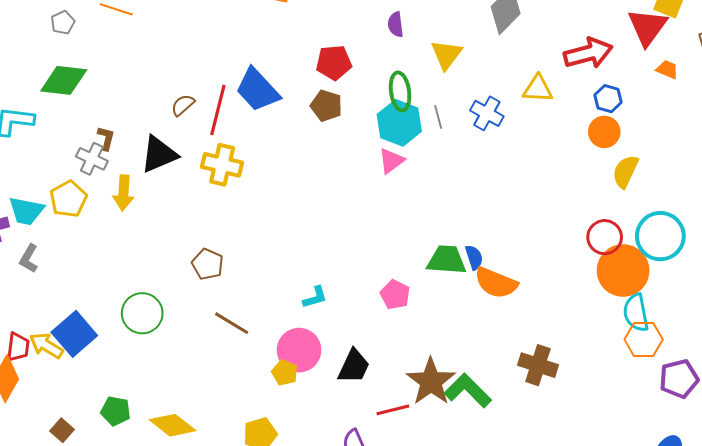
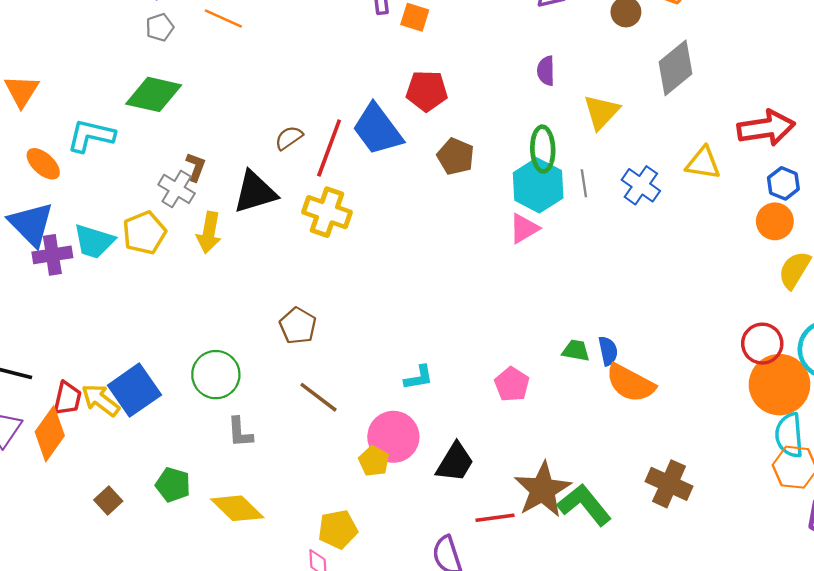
red pentagon: (334, 63) -> (427, 91), moved
gray L-shape: (29, 259) -> (240, 432), moved, turned -40
green trapezoid: (447, 260) -> (576, 350), size x0.6

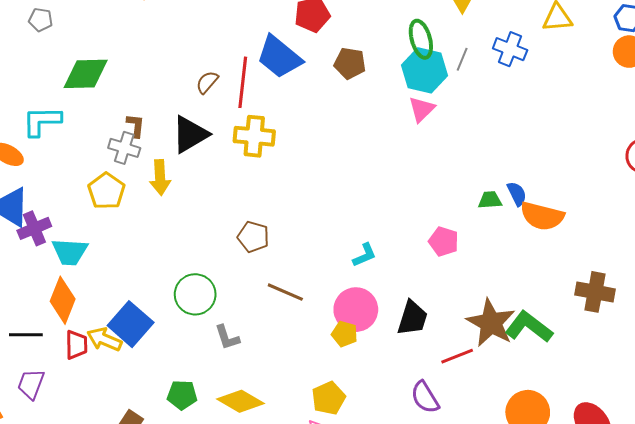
gray pentagon: (160, 27) -> (41, 20), moved, turned -30
gray line: (584, 183) -> (462, 59), turned 45
cyan trapezoid: (94, 241) -> (70, 252), moved
orange diamond: (50, 434) -> (63, 300), moved

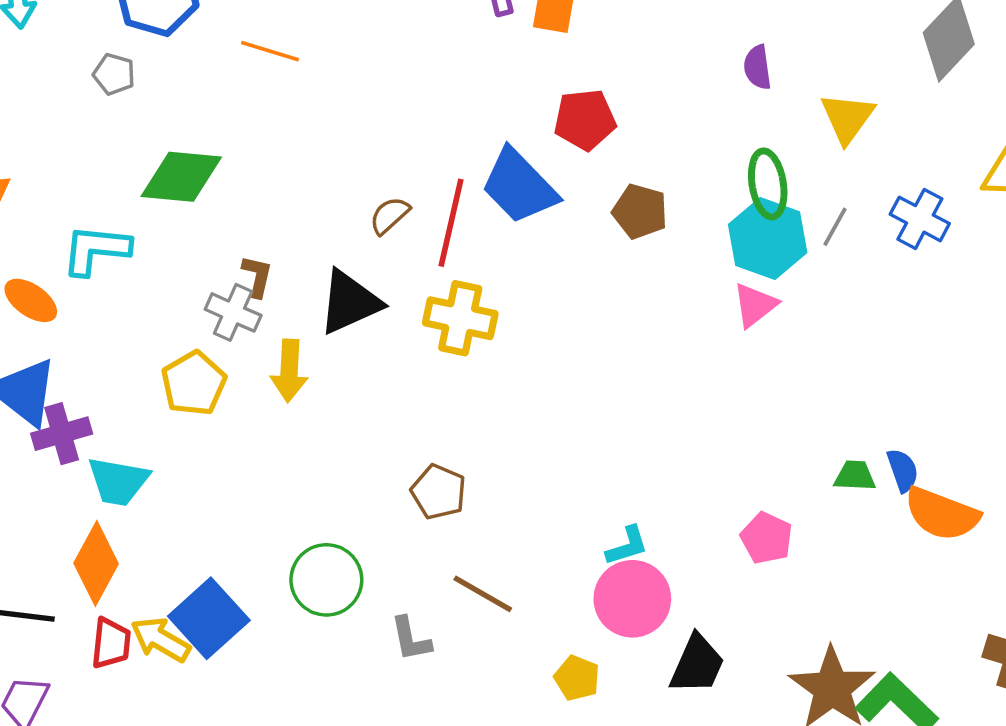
pink circle: (356, 310) -> (632, 599), moved
gray L-shape: (227, 337) -> (411, 639), moved

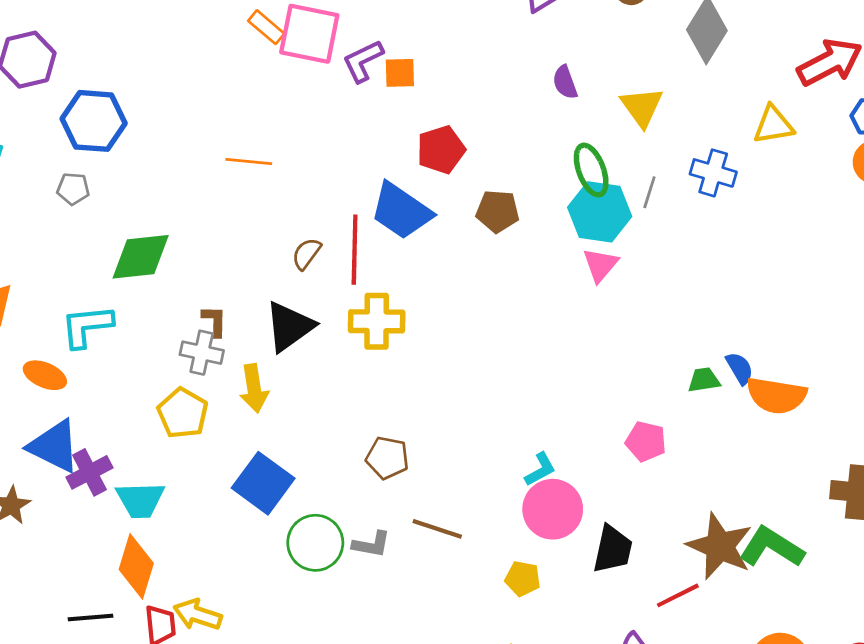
orange line: (270, 51) -> (249, 161), moved
blue square: (209, 618) -> (263, 483), moved
gray L-shape: (411, 639) -> (371, 544), moved, turned -57

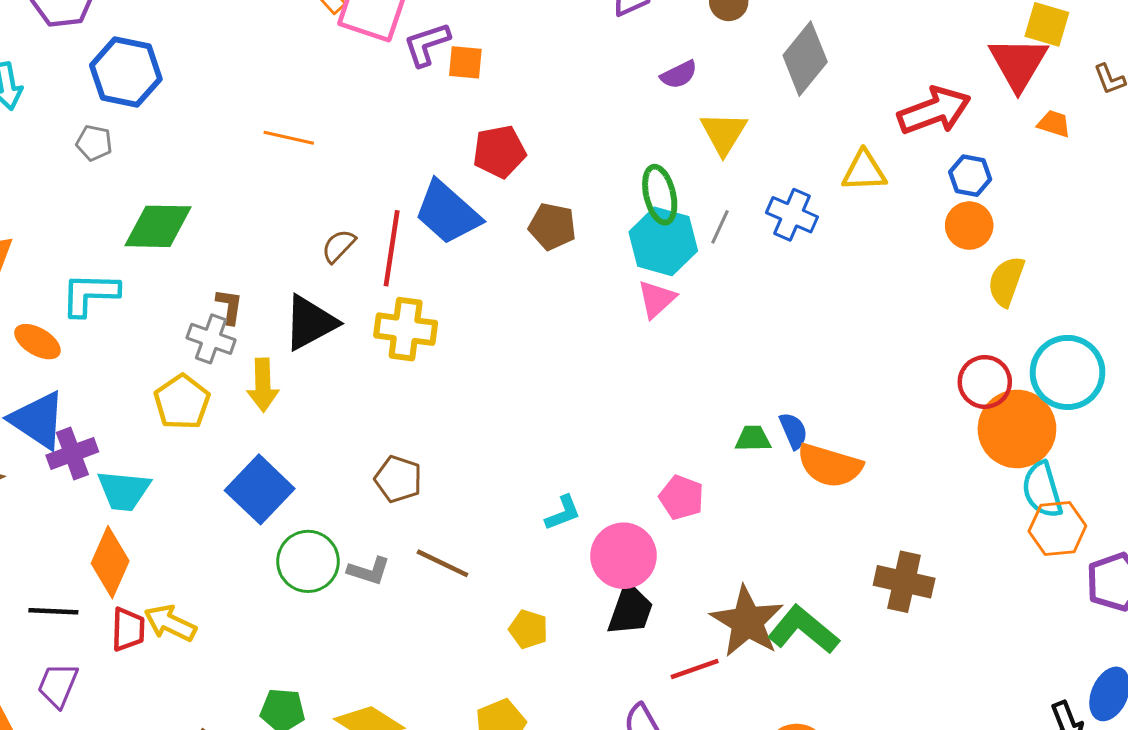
purple semicircle: (565, 82) -> (679, 75), moved, turned -104
pink circle: (553, 509) -> (623, 556), moved

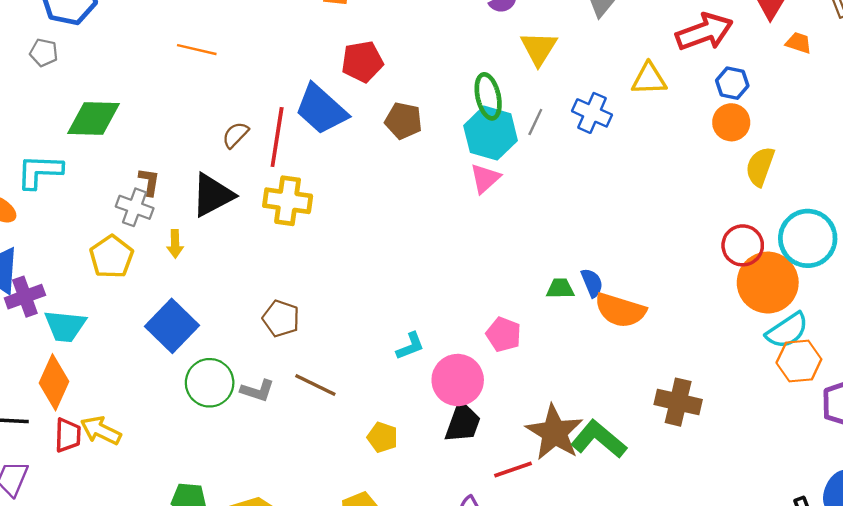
yellow arrow: (263, 385) -> (175, 244), size x0.7
cyan semicircle: (1042, 490) -> (787, 331), turned -108

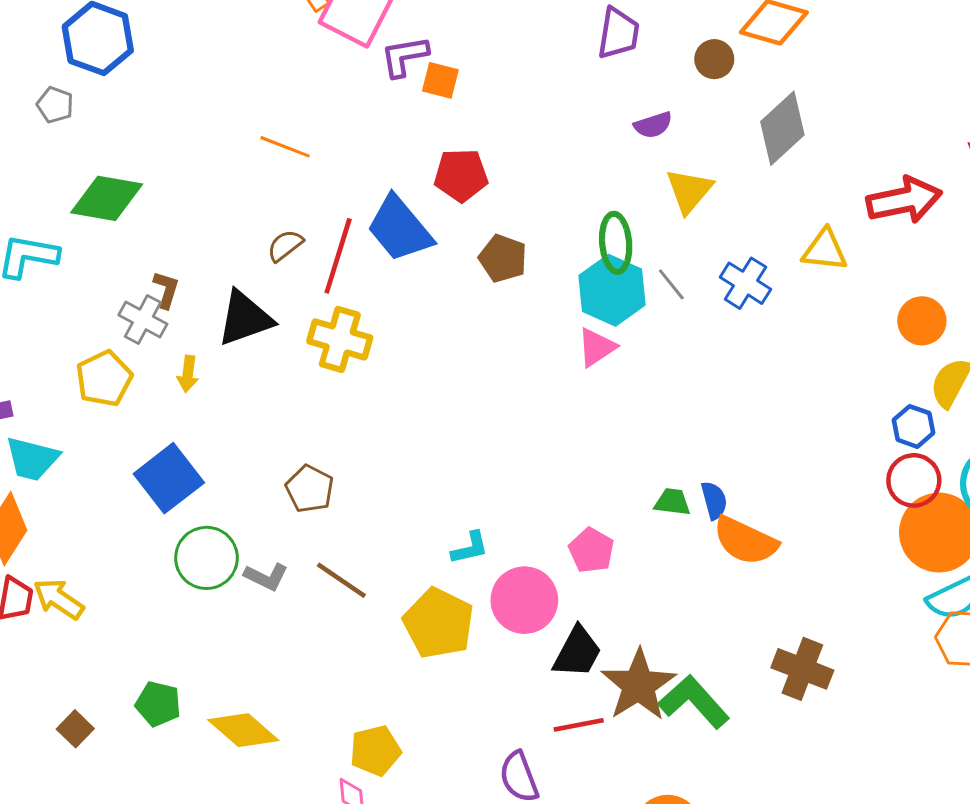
orange line: (197, 50) -> (285, 147), moved
blue hexagon: (732, 83) -> (914, 426), moved
gray line: (535, 122) -> (671, 284), turned -72
black trapezoid: (463, 423) -> (577, 652), moved
yellow pentagon: (382, 437) -> (439, 623), moved, size x1.8

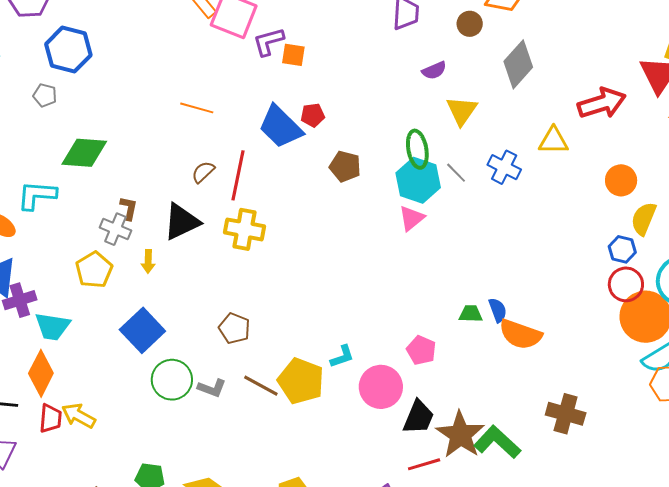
red pentagon: (461, 175) -> (313, 115), size x0.7
blue trapezoid: (400, 229) -> (281, 127), moved
yellow pentagon: (439, 623) -> (301, 381), moved

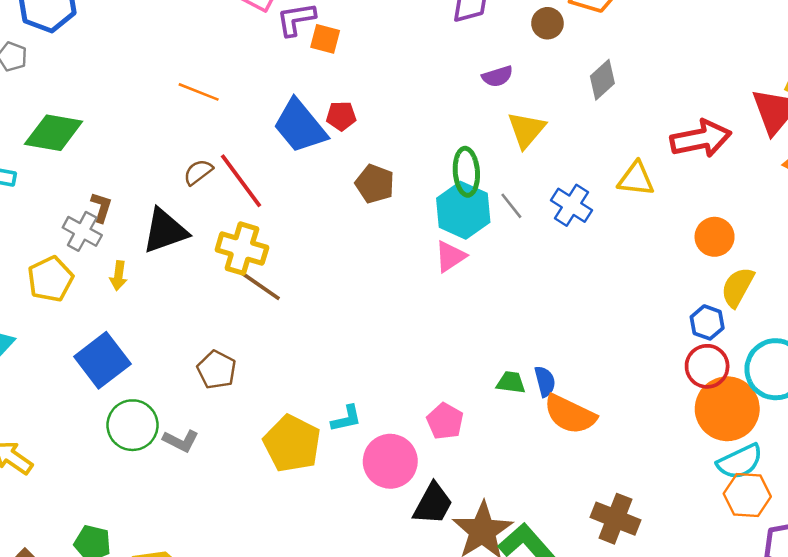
gray diamond: (518, 64) -> (602, 80), size x0.7
red line: (238, 175) -> (241, 181), turned -54
brown line: (261, 386) -> (260, 286), moved

